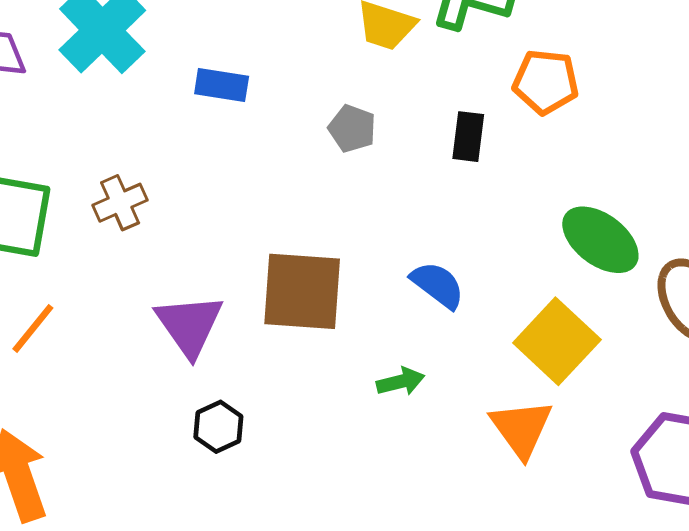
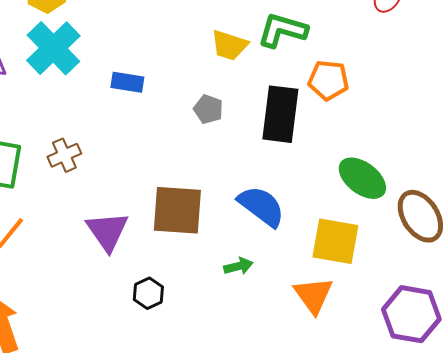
black rectangle: (468, 137) -> (280, 114), size x1.8
blue semicircle: (438, 285) -> (261, 206), size x1.4
yellow square: (557, 341) -> (335, 241), turned -33
black hexagon: (218, 427) -> (148, 293), moved

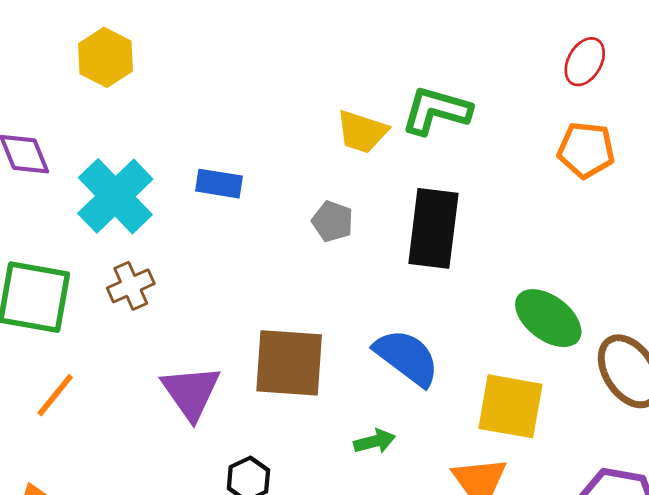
cyan cross: (53, 48) -> (115, 196), moved
orange pentagon: (328, 80) -> (586, 150), moved

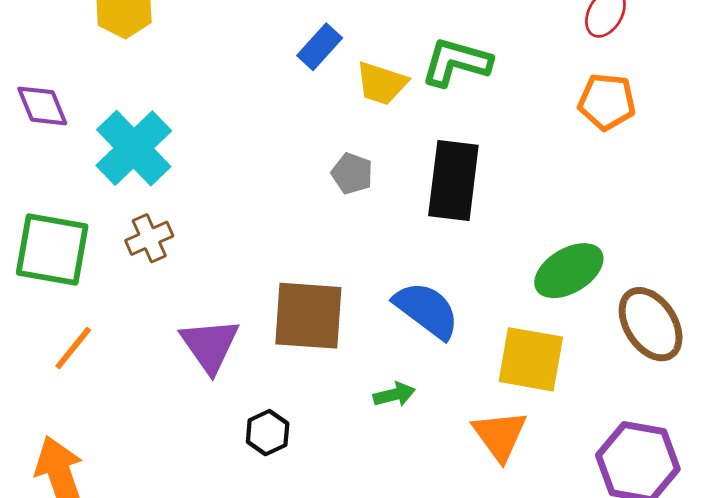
blue rectangle: (219, 184) -> (320, 47), moved, turned -57
green ellipse: (548, 318) -> (569, 271), turned -68

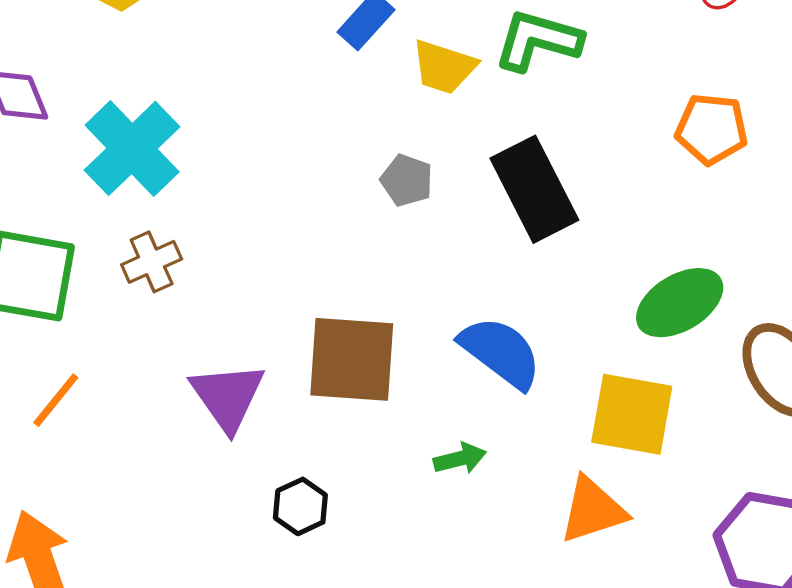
orange pentagon: (607, 102) -> (712, 129), moved
black rectangle: (453, 181) -> (534, 189), turned -34
orange triangle: (500, 435) -> (593, 510), turned 48

